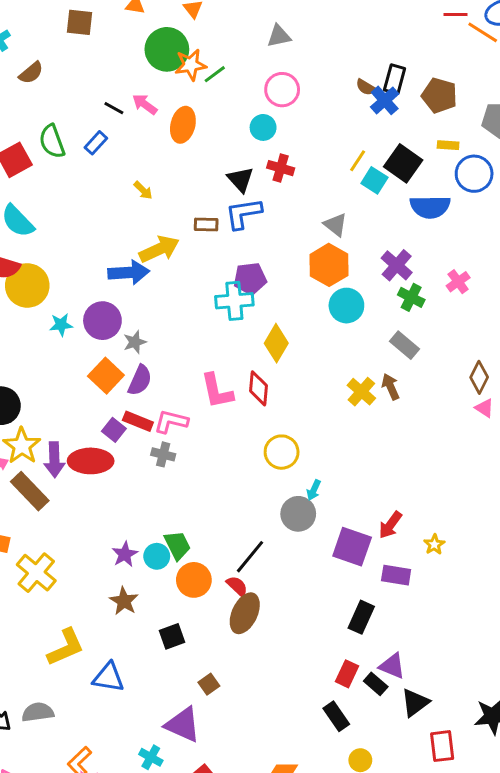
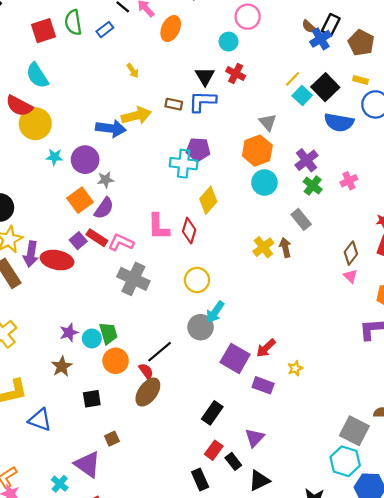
gray cross: (163, 454) -> (133, 279), moved, size x1.8
cyan arrow: (314, 490) -> (215, 312), size x1.5
black rectangle: (361, 617) -> (212, 413), moved
purple triangle: (392, 666) -> (255, 438), moved, turned 40

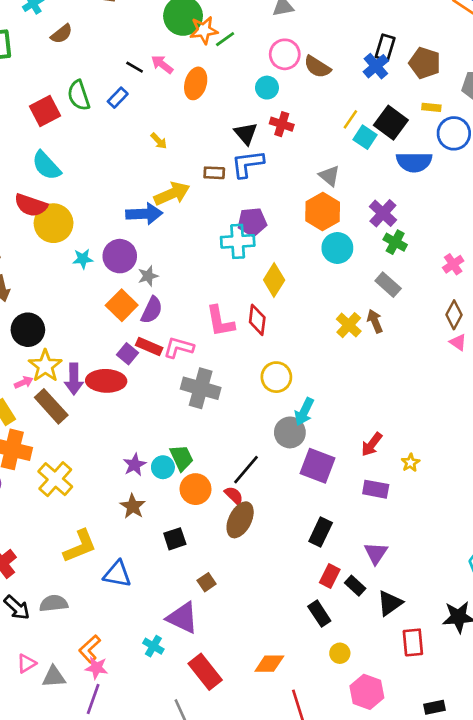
brown semicircle: (309, 27) -> (317, 67), moved, size x1.5
pink cross: (349, 181) -> (453, 264), moved
purple square: (235, 358) -> (317, 466), moved

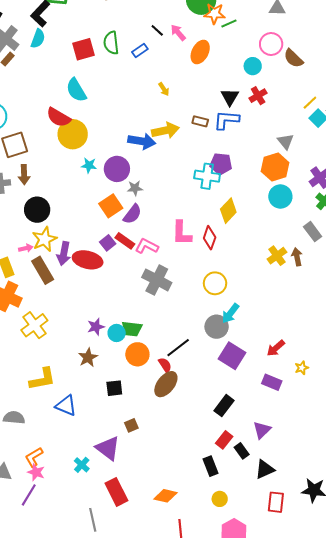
red cross: (282, 124) -> (258, 96), turned 30
green trapezoid: (182, 458) -> (132, 329), turned 110

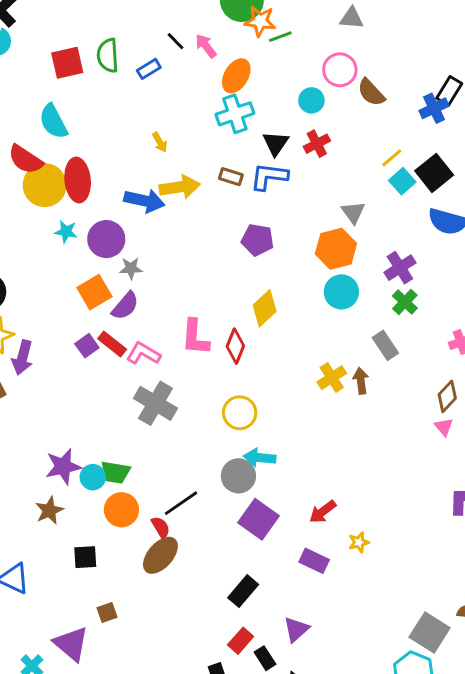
yellow arrow: (164, 89) -> (160, 142), moved
cyan cross: (207, 176) -> (235, 114), moved, turned -30
red ellipse: (88, 260) -> (78, 180), moved, turned 68
cyan arrow: (230, 313) -> (260, 458), turned 55
purple star: (96, 327) -> (63, 466), size x1.4

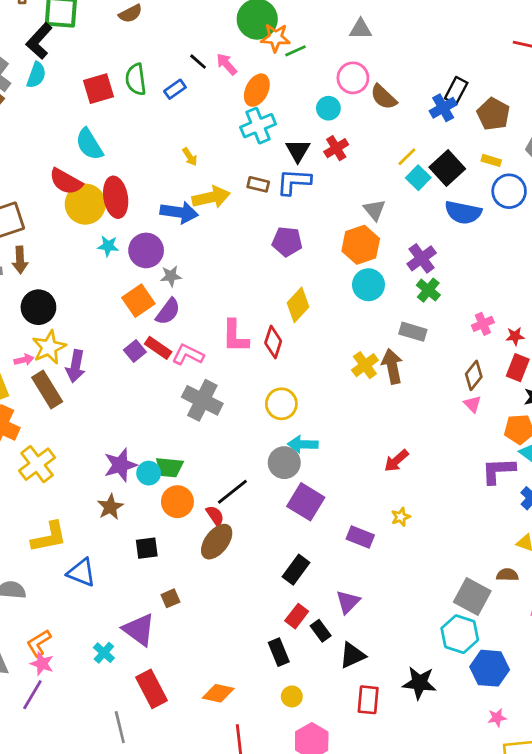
gray rectangle: (385, 345) -> (413, 332), turned -36
brown arrow: (361, 381) -> (392, 366), size x1.4
red arrow: (323, 512) -> (396, 461), moved

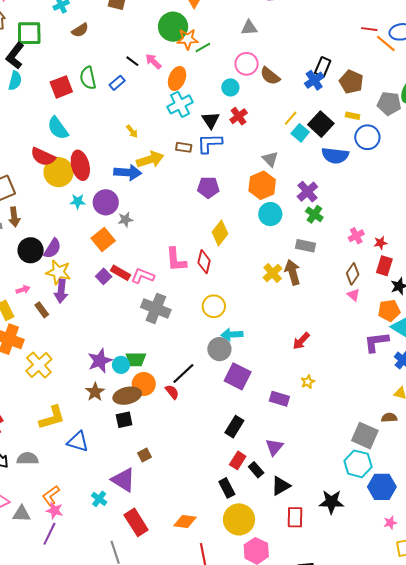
purple semicircle: (168, 311) -> (52, 248), moved
yellow star: (49, 347) -> (58, 272), moved, turned -30
brown rectangle: (47, 389) -> (42, 310), size x0.6
brown ellipse: (217, 542) -> (127, 396), moved, turned 44
yellow circle: (292, 696) -> (239, 519), size x2.0

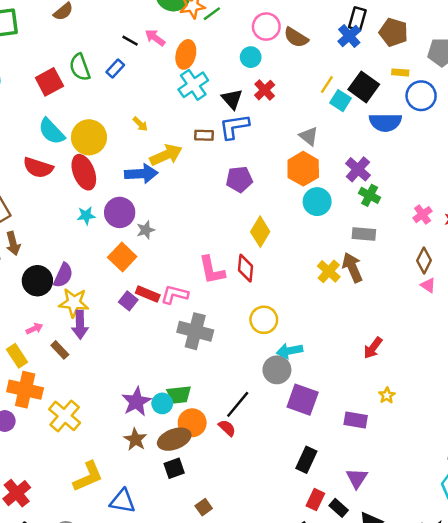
yellow circle: (59, 172) -> (89, 137), moved

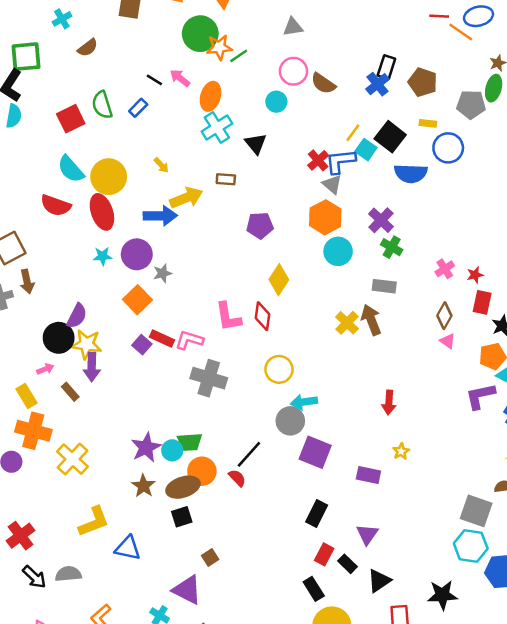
red cross: (265, 90) -> (318, 160), moved
blue L-shape: (234, 127) -> (340, 161), moved
black circle: (37, 281) -> (59, 338), moved
red arrow: (373, 348) -> (389, 402), turned -35

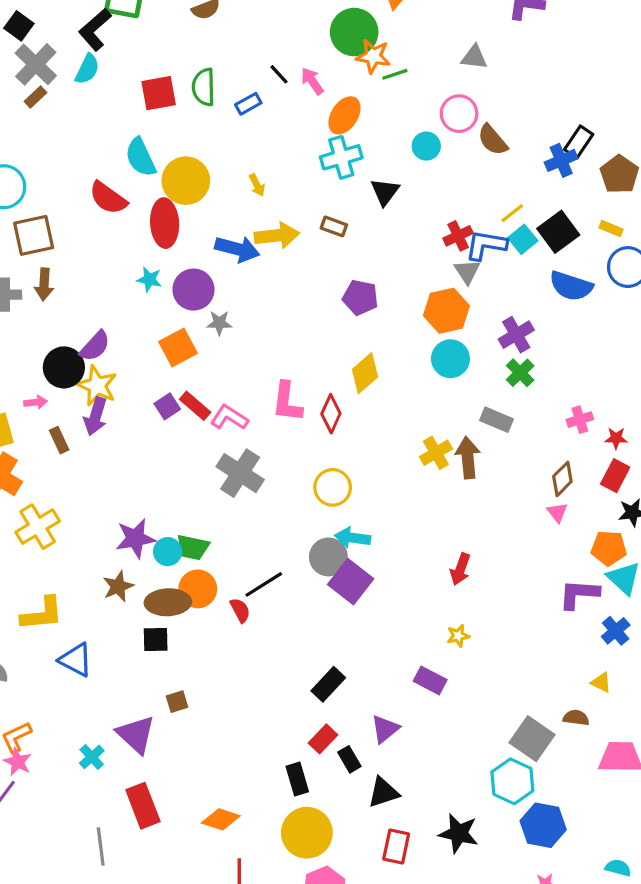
purple square: (315, 452) -> (351, 582), moved
purple rectangle: (368, 475) -> (430, 680), moved

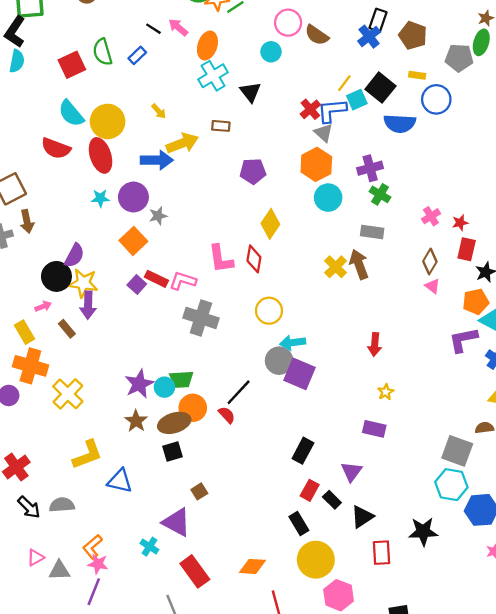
cyan square: (523, 239) -> (357, 100), turned 30
purple cross: (516, 335) -> (370, 168), turned 30

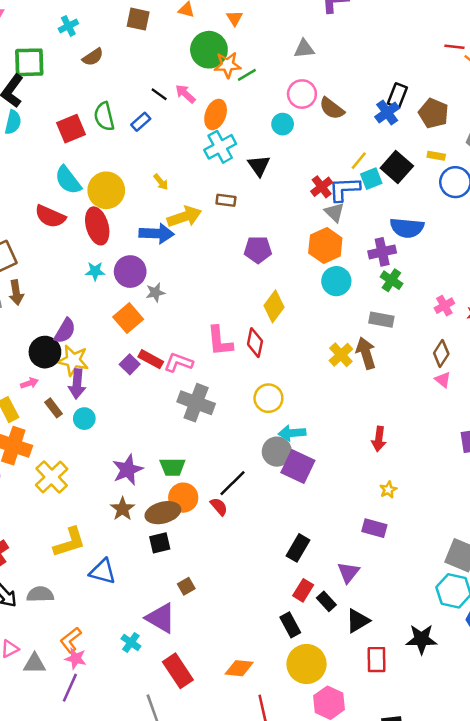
blue semicircle: (400, 123) -> (407, 228), moved
cyan circle: (164, 387) -> (84, 419), moved

